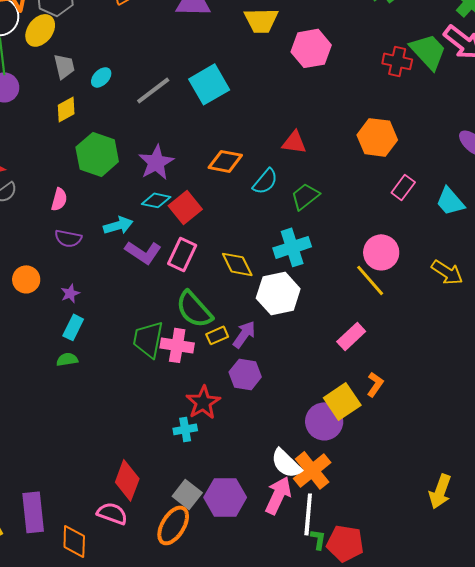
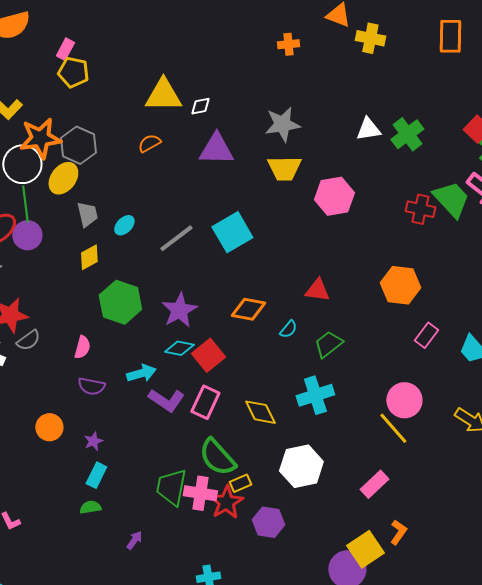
cyan semicircle: (265, 181) -> (288, 329), size x0.7
white hexagon: (278, 293) -> (301, 466), moved
purple arrow: (244, 334) -> (134, 540), moved, size x0.7
red star: (203, 402) -> (226, 502), moved

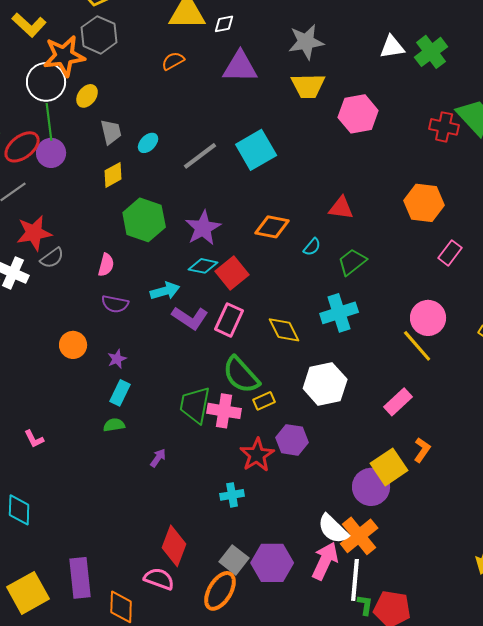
gray hexagon: (78, 145) -> (99, 35), moved
yellow ellipse: (63, 178) -> (87, 96), size x0.7
red star: (226, 502) -> (257, 455), moved

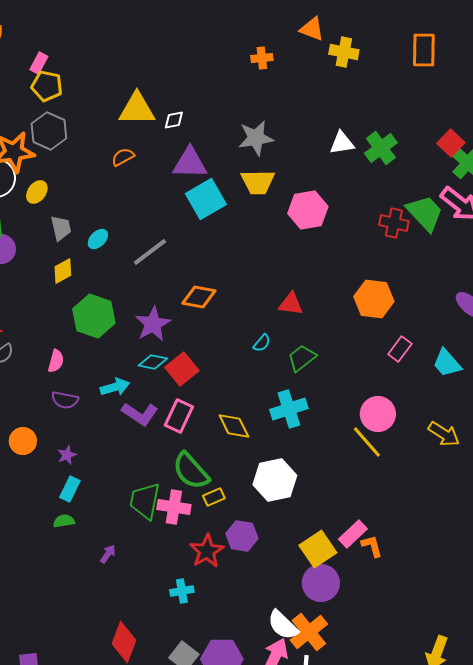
cyan square: (256, 150) -> (206, 199), moved
orange diamond: (272, 227) -> (199, 297), moved
pink rectangle: (398, 402) -> (353, 534), moved
orange L-shape: (422, 450) -> (372, 546), turned -50
yellow square: (389, 467) -> (318, 549), moved

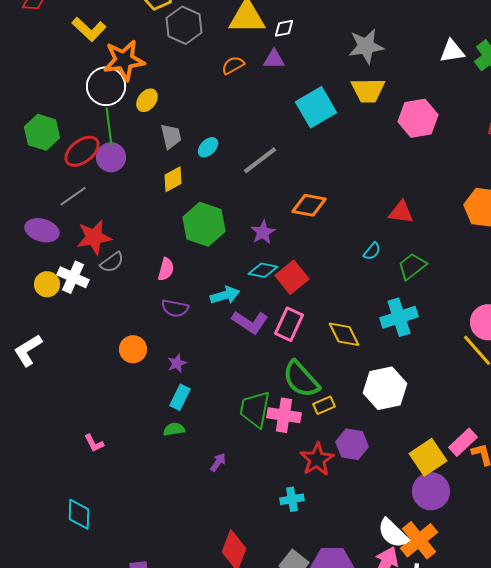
gray hexagon: (49, 131) -> (184, 25), moved
purple triangle: (190, 163) -> (274, 59), moved, size x0.6
purple star: (153, 324) -> (263, 232), size x0.7

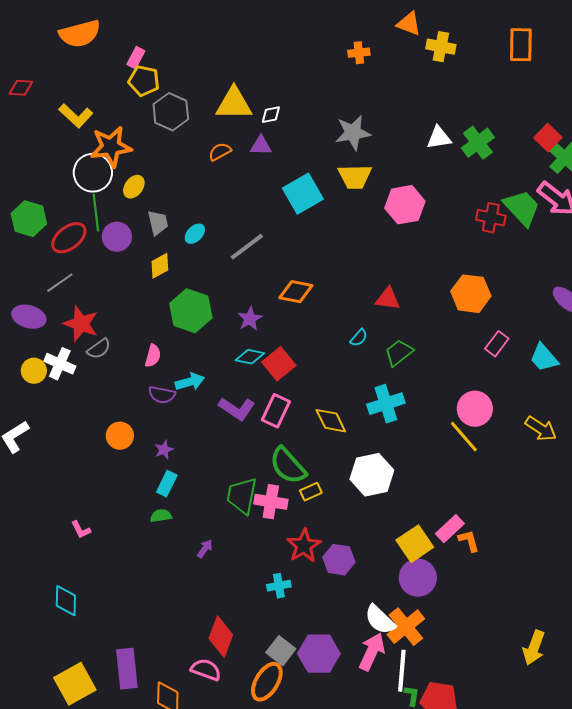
purple circle: (111, 157) -> (117, 237), moved
red star: (94, 237) -> (81, 324), turned 30
cyan arrow: (225, 295) -> (190, 382), moved
purple hexagon: (352, 444) -> (339, 560), moved

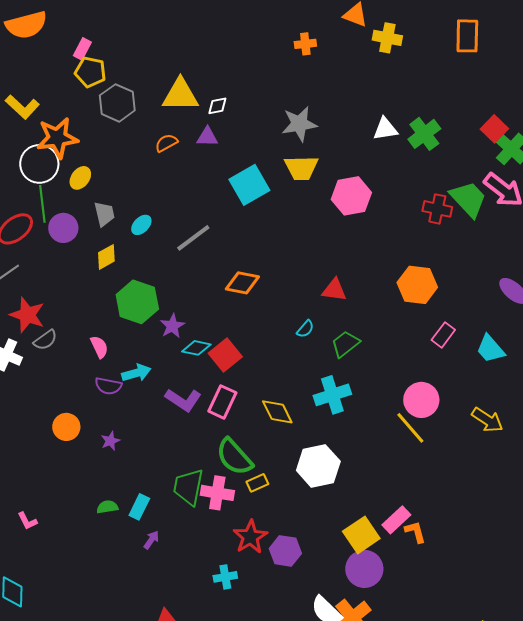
purple star: (250, 319) -> (172, 326), moved
pink semicircle: (153, 356) -> (99, 347), turned -40
cyan rectangle: (167, 484) -> (139, 507), moved

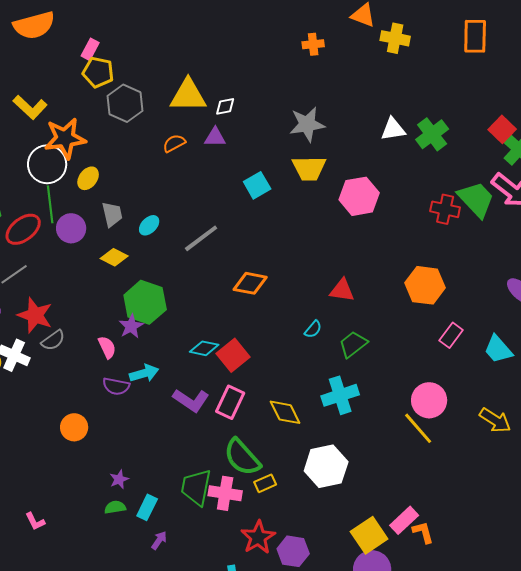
cyan square: (249, 185) -> (257, 185), size x0.7
yellow diamond: (106, 257) -> (114, 257), turned 56
purple star: (172, 326) -> (131, 326), moved
purple star: (110, 441) -> (119, 479), moved

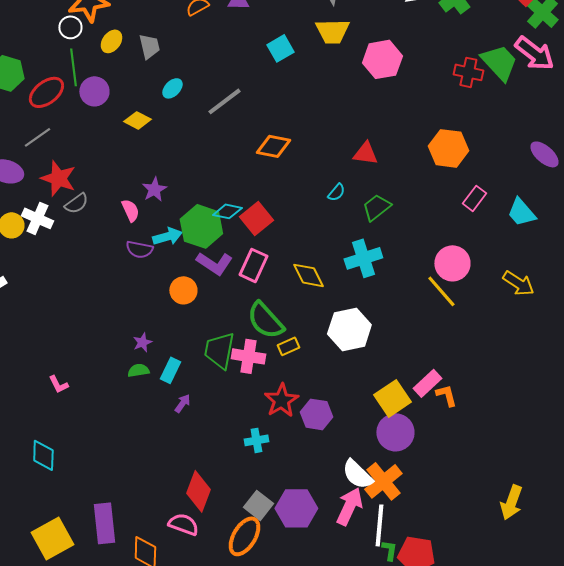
white circle: (47, 164) -> (70, 27), size x0.6
gray trapezoid: (112, 214) -> (149, 46), moved
green hexagon: (145, 302) -> (201, 226), moved
orange circle: (74, 427) -> (183, 290), moved

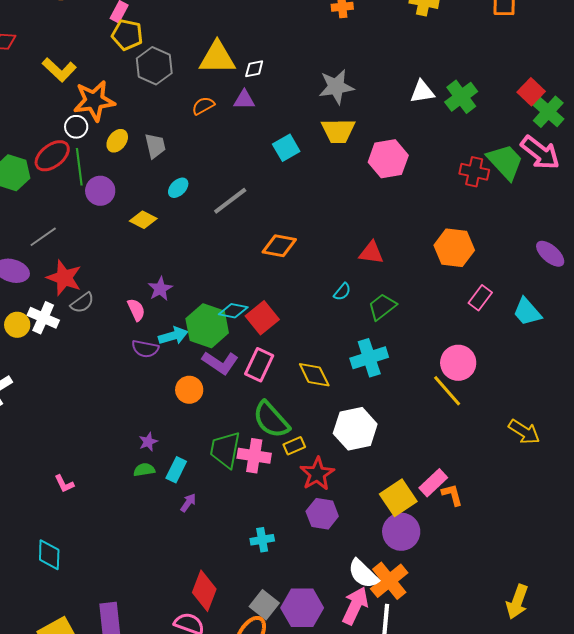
red ellipse: (46, 92) -> (52, 156), moved
yellow arrow: (518, 283) -> (524, 432), moved
red star: (281, 400) -> (317, 474), moved

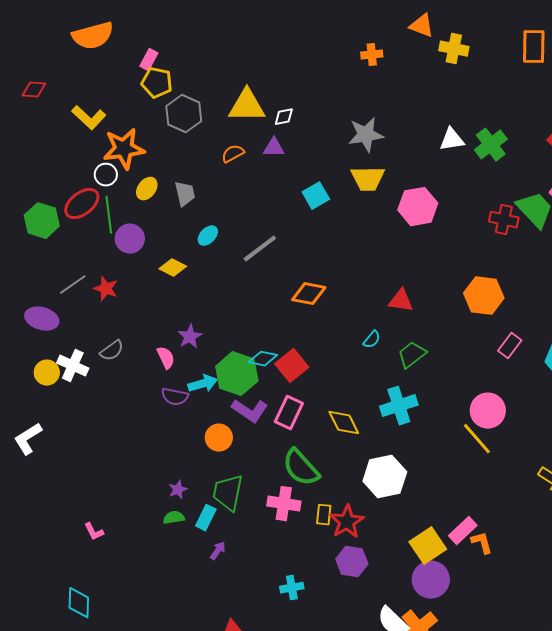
red star: (64, 278) -> (106, 289), moved, size x0.7
yellow rectangle: (294, 446) -> (324, 515), moved, turned -60
green trapezoid: (225, 450) -> (228, 493), moved

